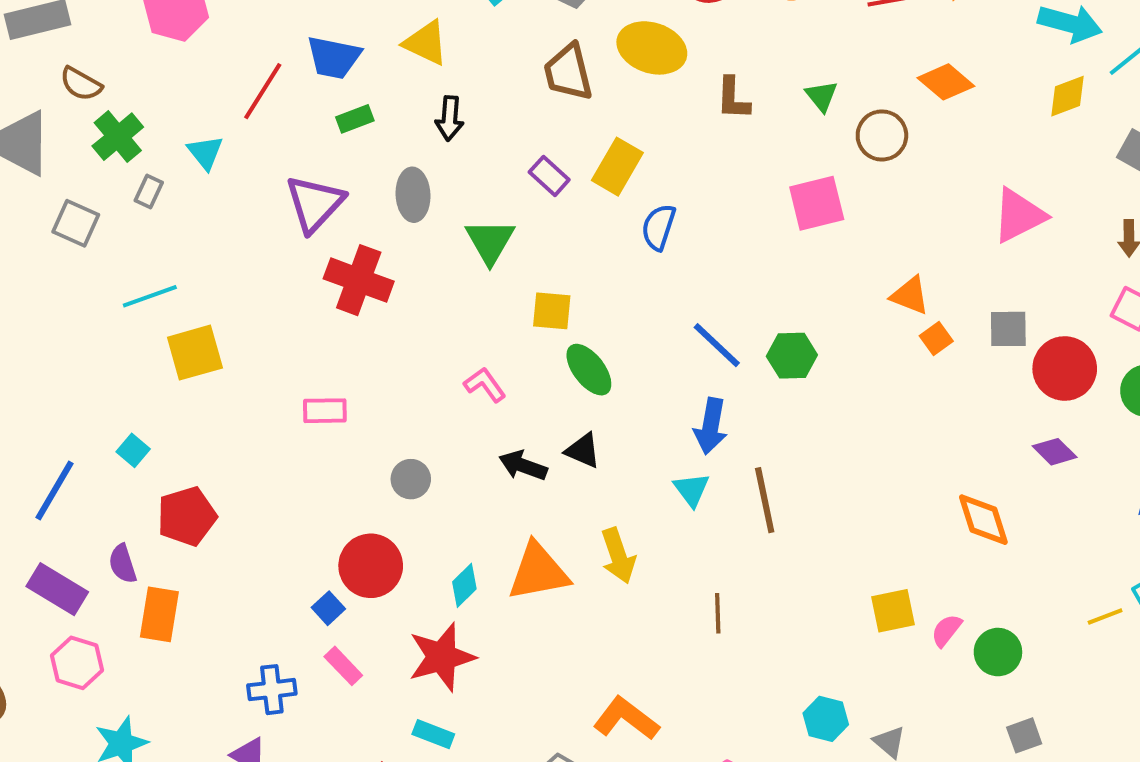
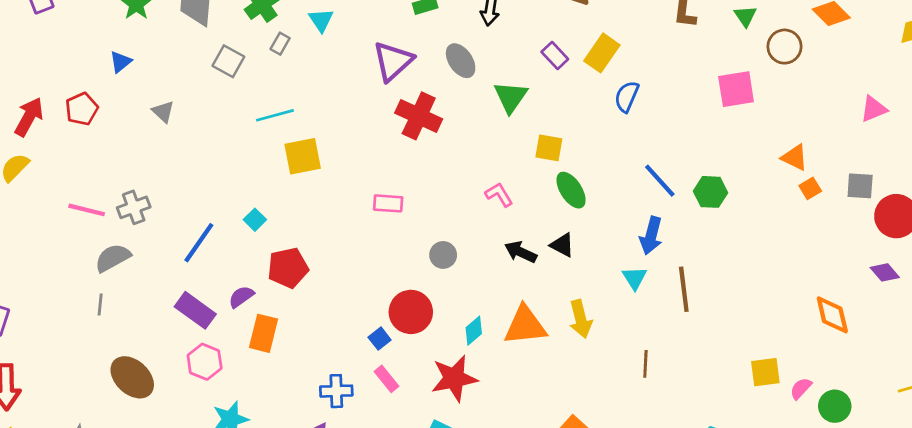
gray ellipse: (413, 195) -> (461, 61), turned -36
pink triangle: (1019, 215) -> (874, 109), size x0.7
purple semicircle: (123, 564) -> (241, 297), turned 68

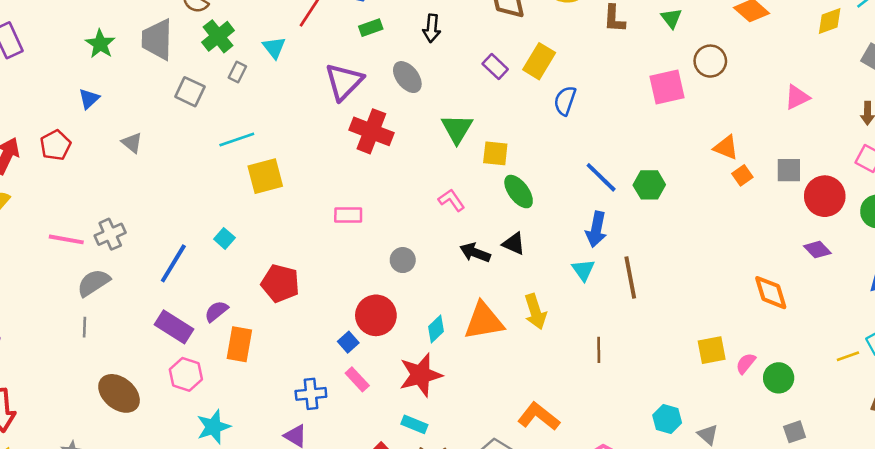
brown circle: (784, 47) -> (710, 61), moved
green triangle: (511, 97) -> (457, 129), moved
red pentagon: (288, 268) -> (280, 283), moved, turned 30

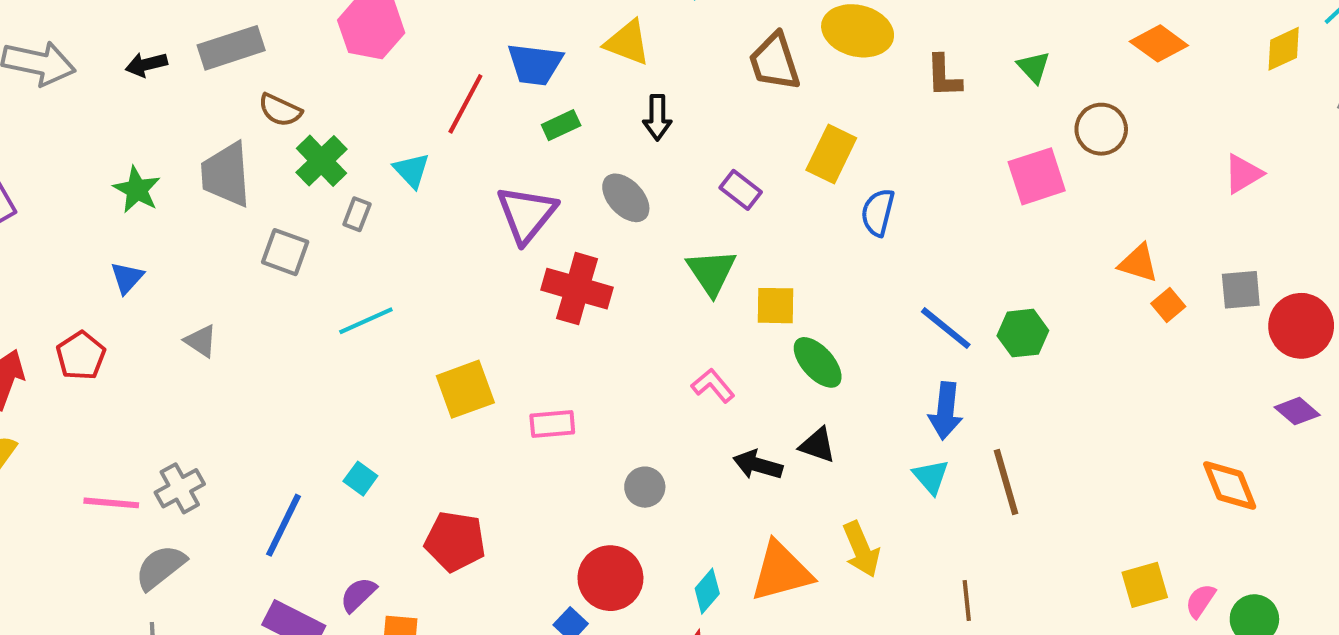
purple rectangle: (495, 66) -> (741, 190), moved
yellow square: (265, 176) -> (465, 389), moved

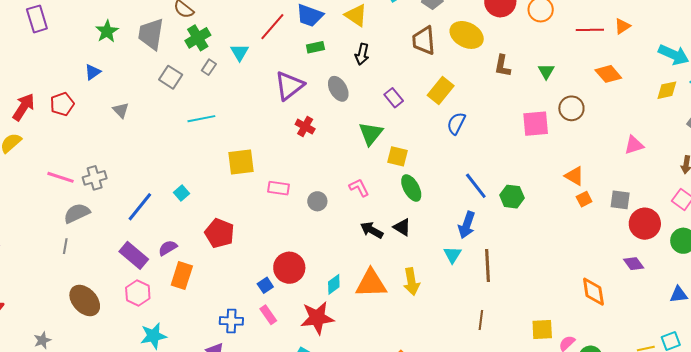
red cross: (577, 289) -> (305, 127), size x0.6
gray circle: (645, 487) -> (317, 201), moved
brown line: (967, 601) -> (481, 320), moved

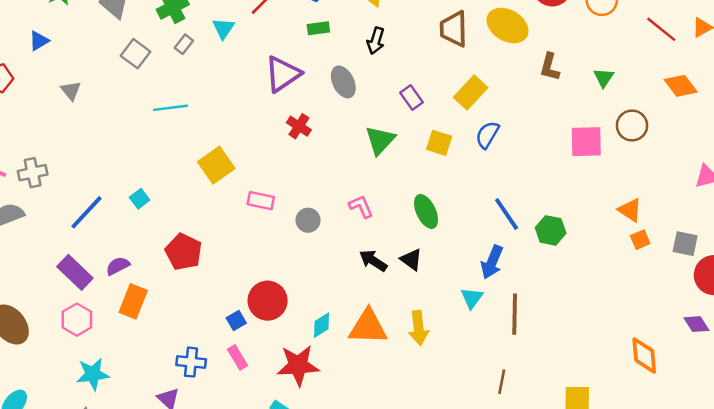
red line: (590, 30) -> (661, 29), turned 36
yellow square: (397, 156) -> (439, 143), moved
yellow square: (241, 162) -> (216, 165), turned -32

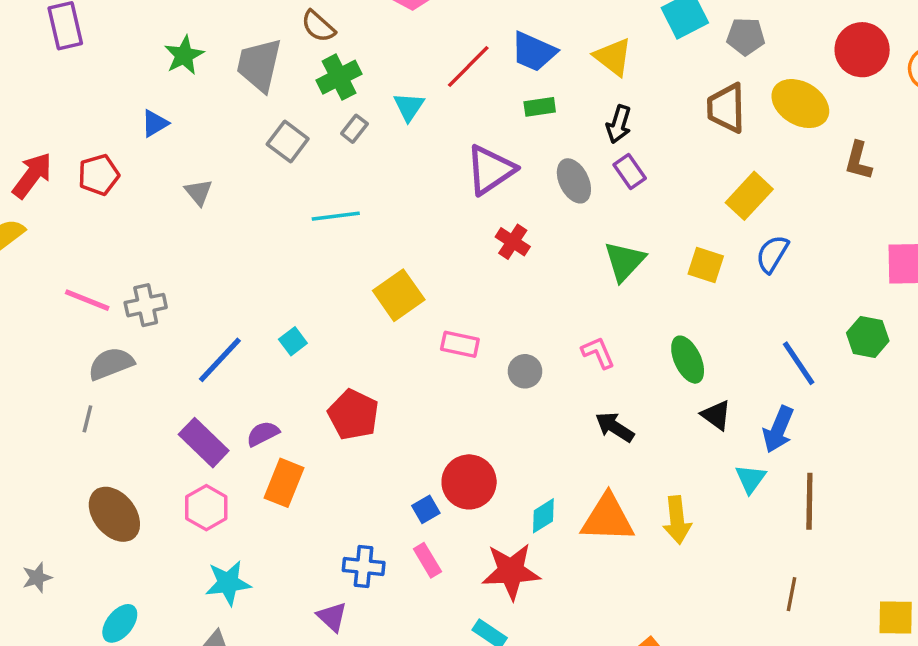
purple rectangle: (411, 98) -> (630, 171), moved
green hexagon: (551, 230) -> (868, 337), moved
black triangle: (411, 260) -> (716, 415), moved

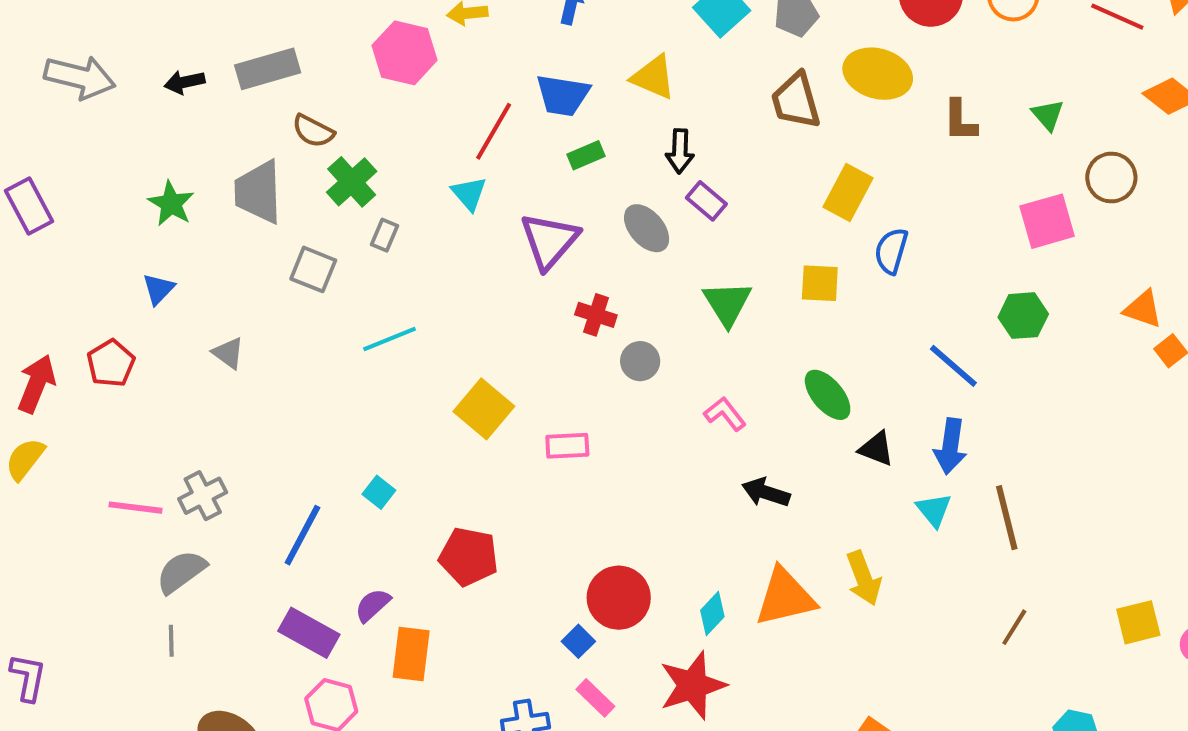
cyan triangle: (409, 107) -> (469, 194), moved
gray circle: (525, 371) -> (640, 361), moved
brown line: (791, 594) -> (1014, 627), turned 36

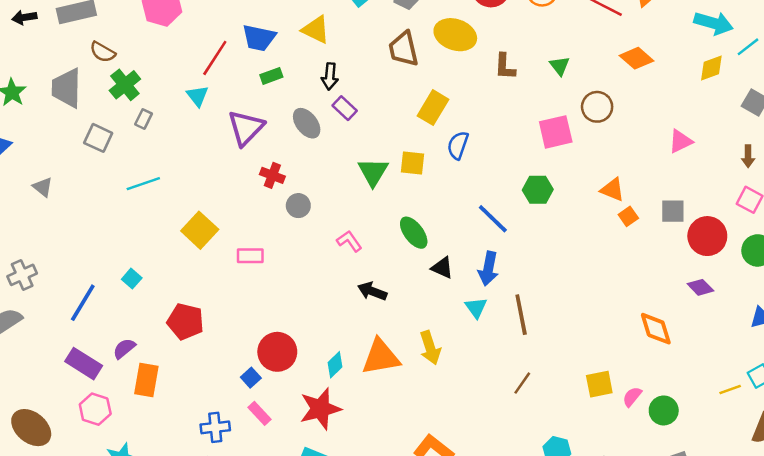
green triangle: (727, 303) -> (373, 172), moved

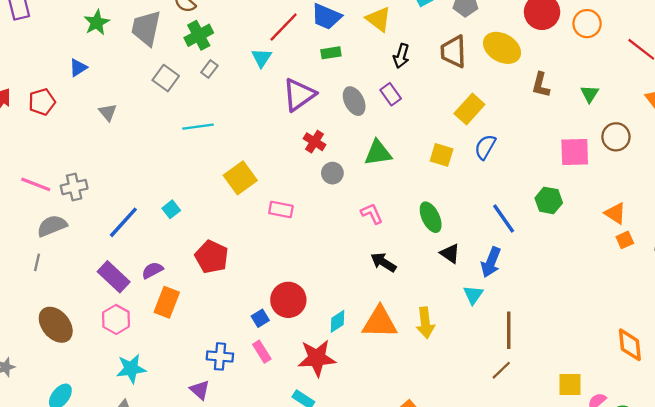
black arrow: (330, 76) -> (401, 56), moved
green triangle: (373, 172) -> (378, 153), moved, turned 40
brown line: (521, 315) -> (509, 330), moved

